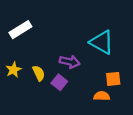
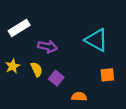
purple arrow: (70, 62) -> (47, 47), moved
orange semicircle: (102, 96) -> (79, 97), moved

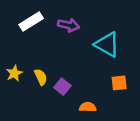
white rectangle: (19, 28) -> (31, 22), moved
purple arrow: (47, 47) -> (68, 25), moved

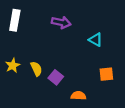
white rectangle: (31, 22) -> (15, 20), moved, turned -48
cyan triangle: (107, 44) -> (96, 40), size x0.6

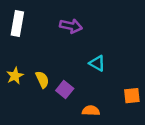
cyan triangle: (96, 40) -> (97, 63), moved
orange square: (106, 74) -> (132, 96), moved

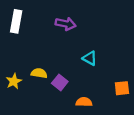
yellow star: (15, 76) -> (14, 81), moved
yellow semicircle: (42, 80) -> (39, 73), turned -56

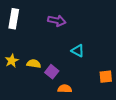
yellow star: (14, 81) -> (12, 61), moved
orange semicircle: (84, 102) -> (65, 89), moved

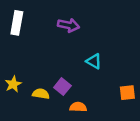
yellow star: (12, 61) -> (13, 84), moved
yellow semicircle: (34, 64) -> (41, 94), moved

